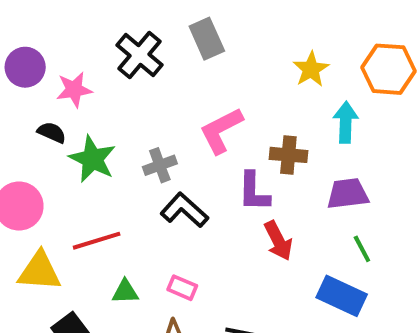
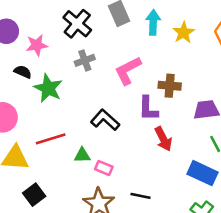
cyan arrow: (346, 122) -> (153, 22), moved
gray cross: (160, 165) -> (85, 60), moved
green triangle: (125, 292) -> (82, 155), moved

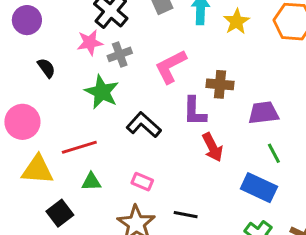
pink star: (37, 45) -> (90, 43), moved
black semicircle: (23, 72) -> (46, 68), turned 30
green star: (48, 88) -> (102, 92), moved
green triangle: (82, 155) -> (91, 182), moved

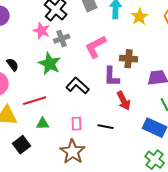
pink star: (90, 43) -> (42, 31), turned 30
black semicircle: (46, 68) -> (13, 65), moved
pink rectangle: (142, 182) -> (77, 124), turned 64
black line: (186, 215) -> (106, 127), moved

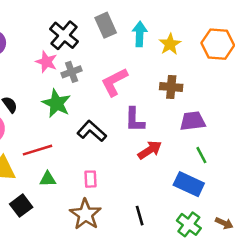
brown cross: (129, 59) -> (171, 87), moved
red arrow: (124, 101) -> (150, 150), turned -96
black line: (106, 127) -> (140, 216), moved, turned 63

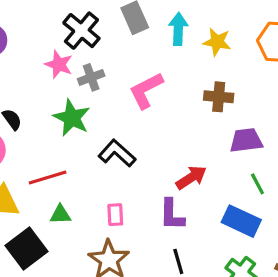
yellow star: (170, 44) -> (217, 42), turned -30
purple L-shape: (135, 120) -> (172, 215), moved
black square: (21, 206) -> (27, 249), size x1.4

